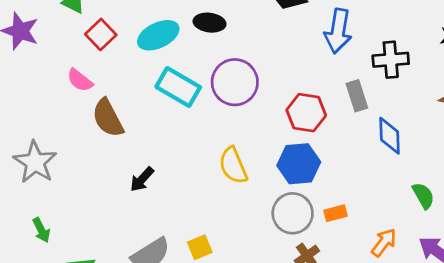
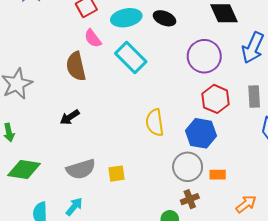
pink semicircle: (80, 80) -> (93, 38), moved
purple circle: (235, 82) -> (204, 56), moved
black arrow: (142, 179) -> (70, 117), moved

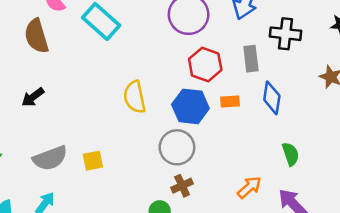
orange rectangle: (218, 175) -> (230, 101), moved

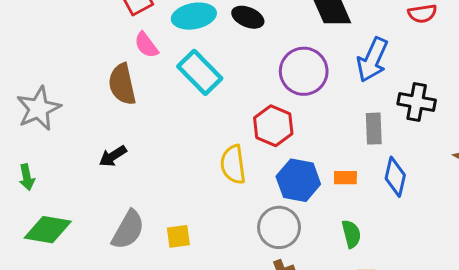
red hexagon: (205, 64) -> (273, 126), moved
green semicircle: (291, 154) -> (351, 234), moved
gray semicircle: (50, 158) -> (128, 230), turned -44

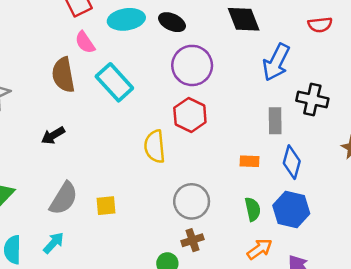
purple circle: (304, 71) -> (192, 65), moved
cyan rectangle: (200, 72) -> (114, 82), moved
blue hexagon: (298, 180) -> (291, 209), moved

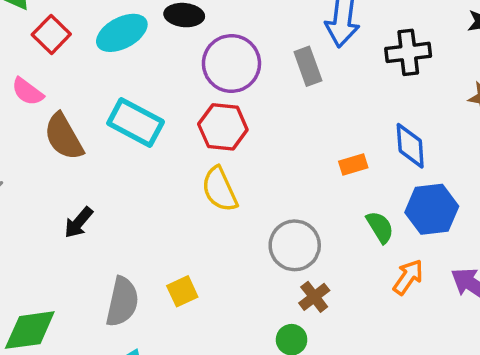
pink semicircle: (85, 42) -> (28, 92), moved
red hexagon: (190, 115) -> (223, 127), moved
gray rectangle: (275, 121) -> (308, 66), moved

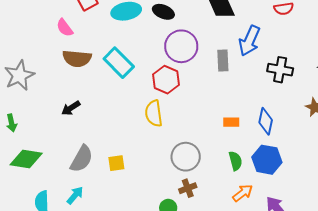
brown semicircle: (64, 137) -> (77, 58), turned -72

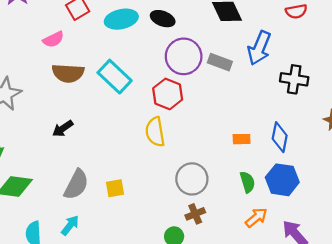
pink semicircle: (65, 28) -> (53, 39), turned -78
gray rectangle: (223, 61) -> (220, 62), moved, turned -65

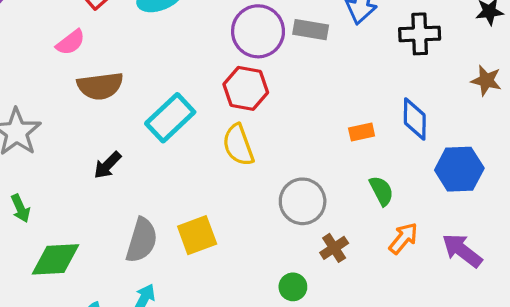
cyan rectangle: (115, 77) -> (170, 118), moved, turned -76
blue hexagon: (282, 180) -> (459, 169), moved
yellow square: (115, 188) -> (197, 235), size x1.4
brown cross: (195, 214) -> (334, 248), moved

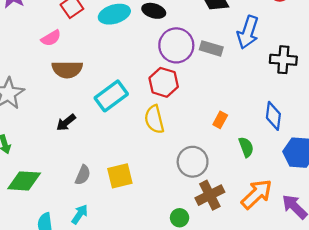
orange rectangle: (362, 132) -> (220, 120), moved, turned -56
green semicircle: (381, 191) -> (246, 147), moved
orange arrow: (403, 238) -> (257, 194), size x1.5
gray semicircle: (142, 240) -> (83, 175), size x0.7
brown cross: (334, 248) -> (210, 195), size x1.5

